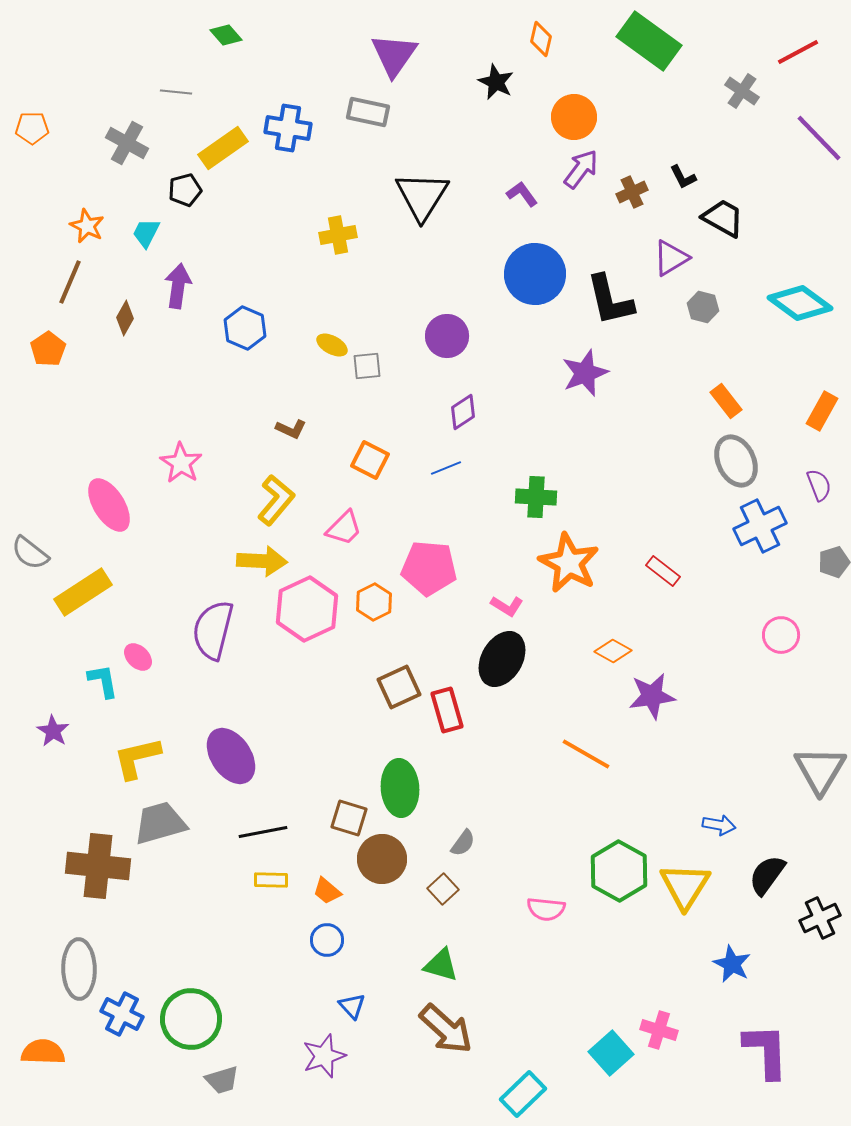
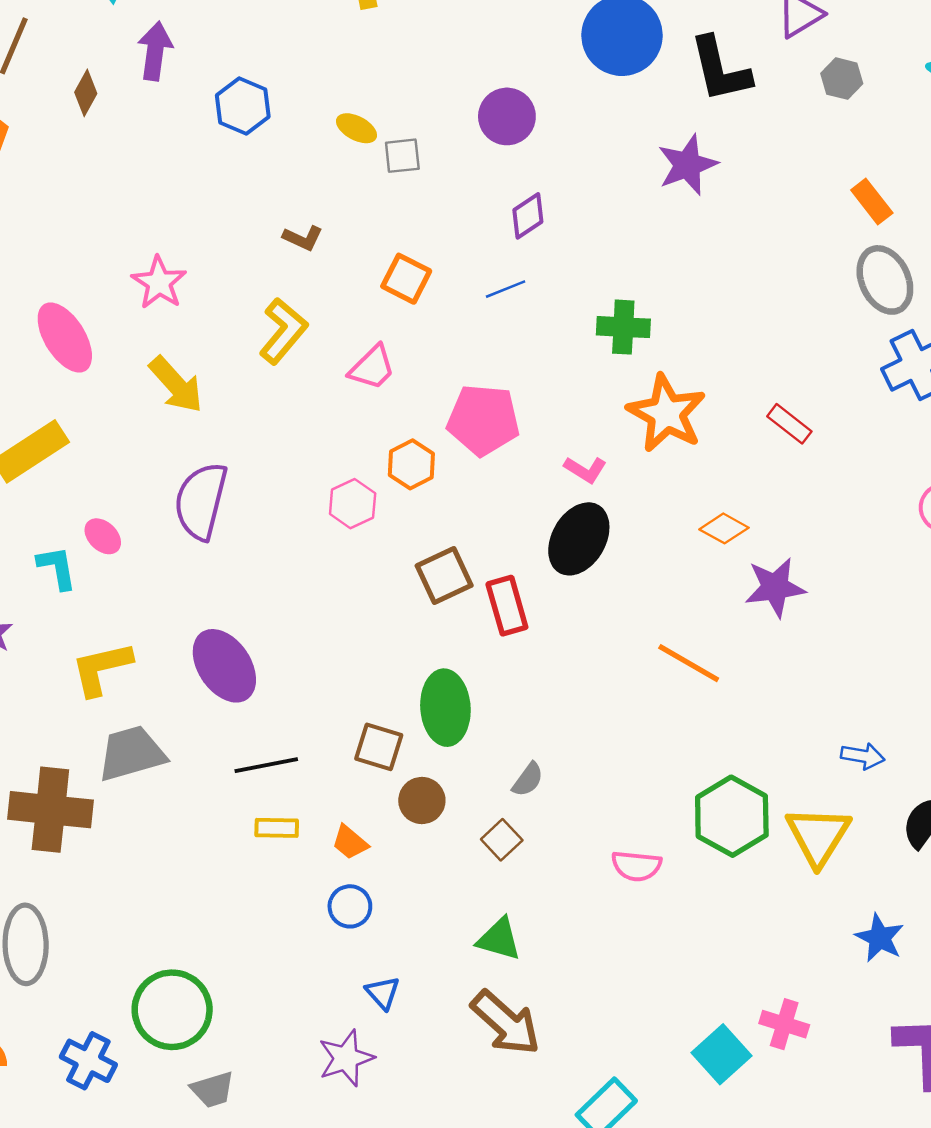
yellow arrow: (262, 561) -> (176, 385), moved, turned 45
pink hexagon: (307, 609) -> (353, 504), moved, size x0.6
brown circle: (382, 859) -> (422, 800), size x0.7
blue cross: (122, 1014) -> (88, 1061), moved

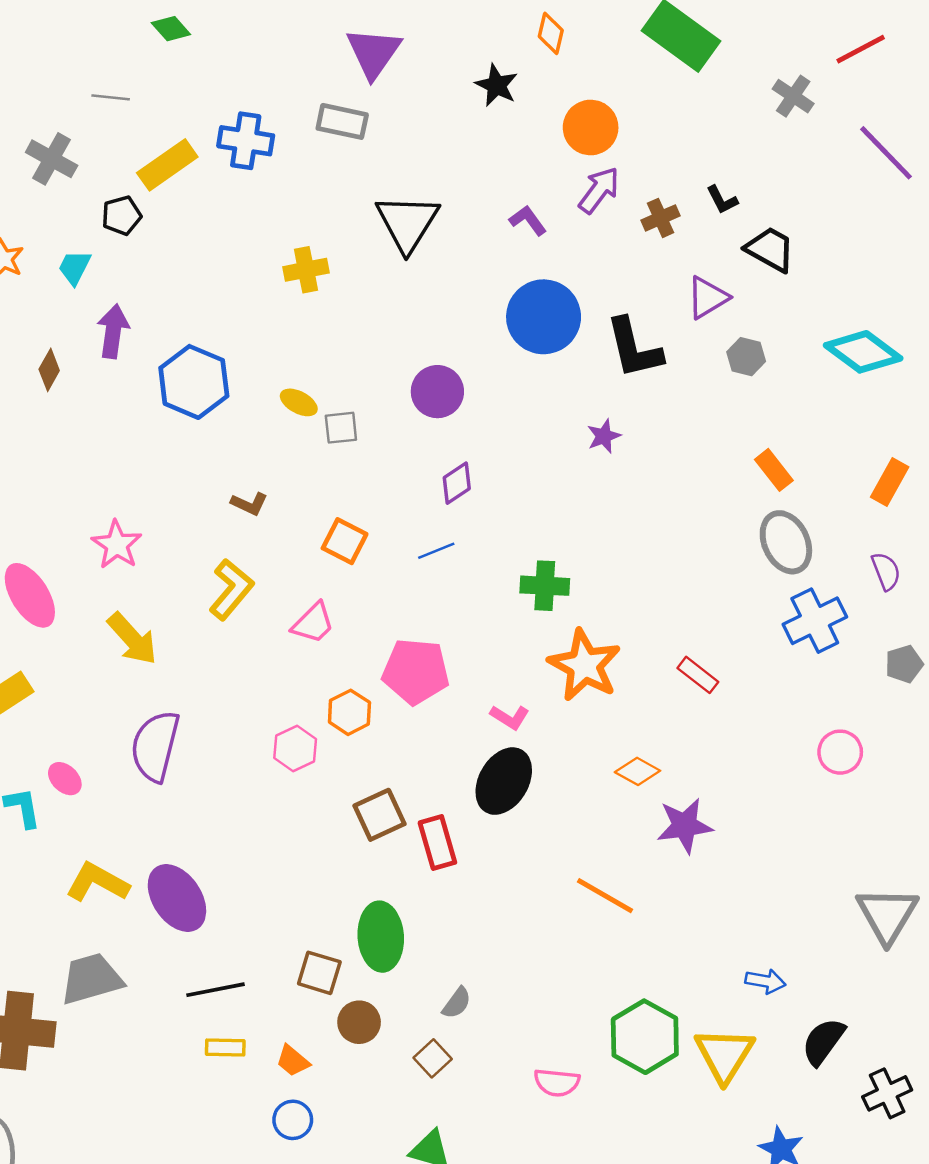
blue hexagon: (243, 106) -> (194, 382), size x1.4
purple star: (687, 165) -> (604, 436), size x0.6
yellow L-shape: (101, 668) -> (97, 882), moved, turned 42

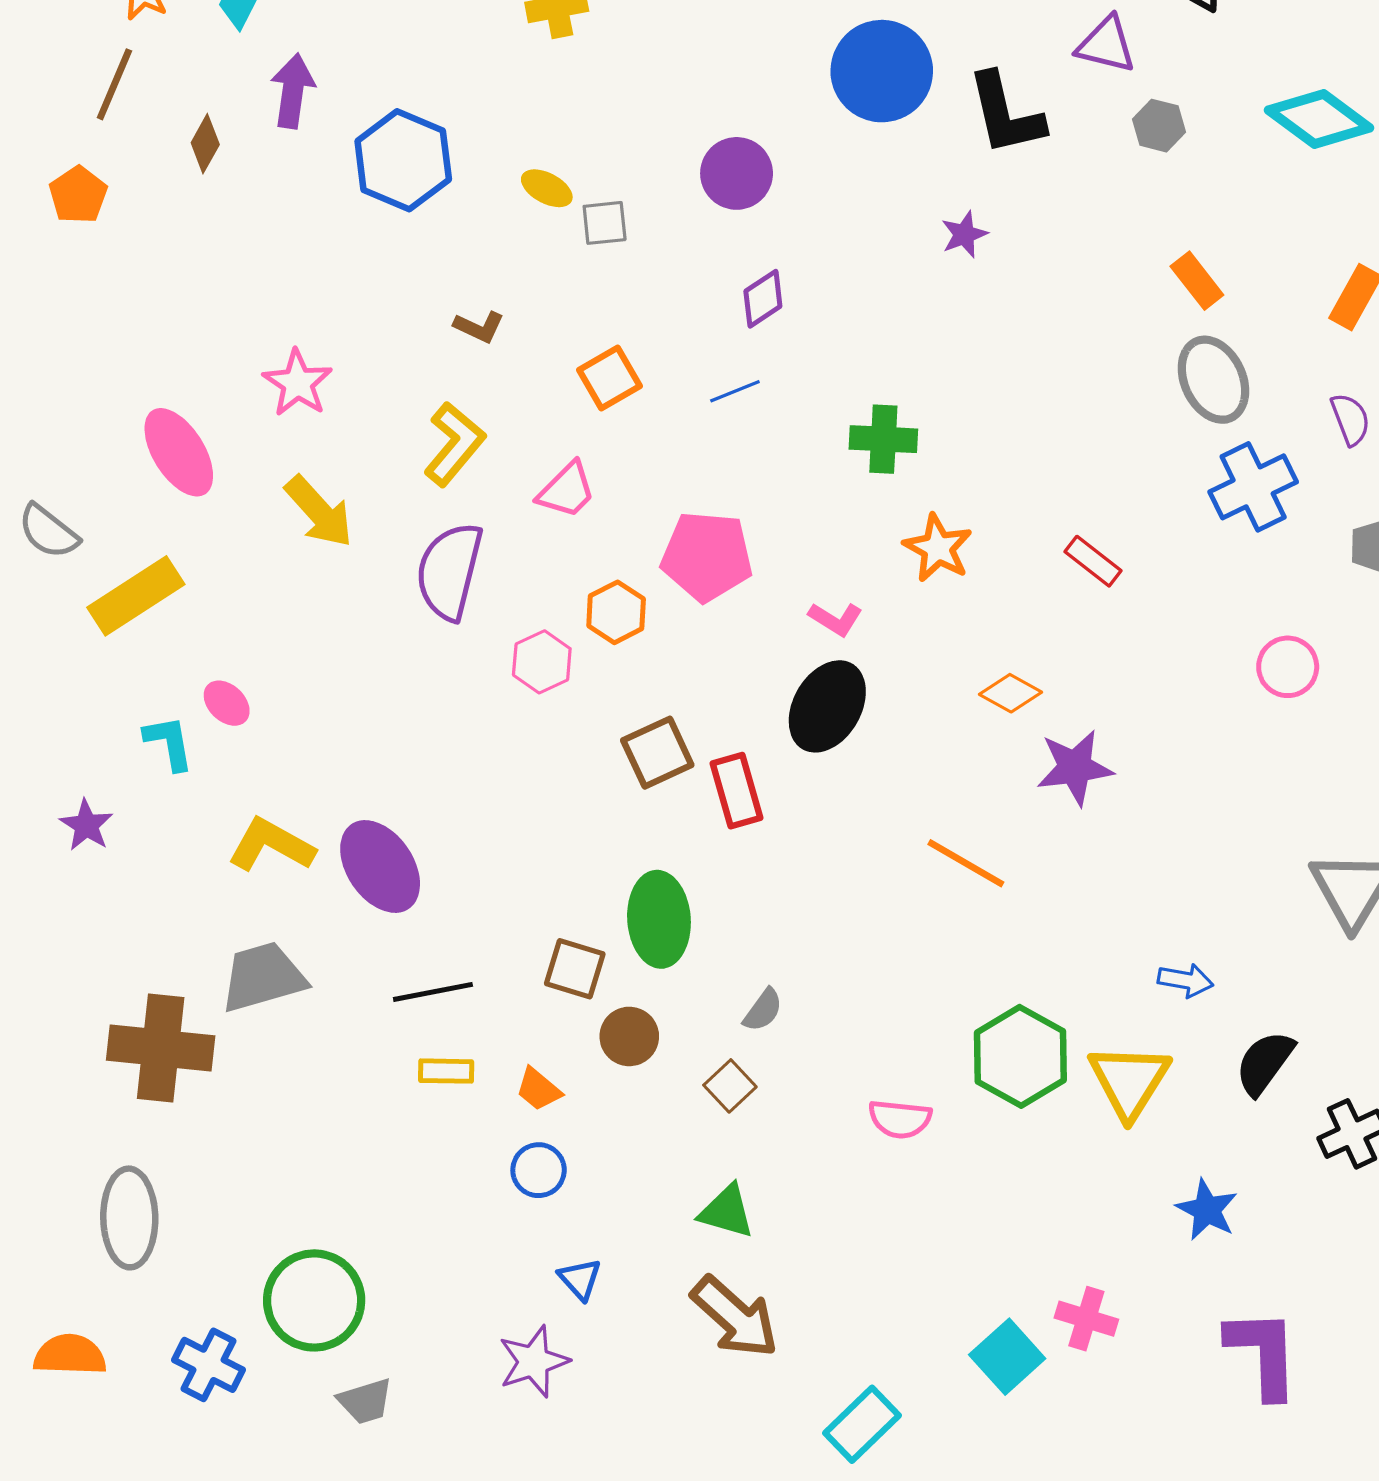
purple triangle: (708, 298) -> (1106, 45), turned 45
orange square: (345, 541) -> (609, 378), turned 33
orange star: (585, 665) -> (938, 548), size x0.7
purple semicircle: (155, 746) -> (449, 571), moved

